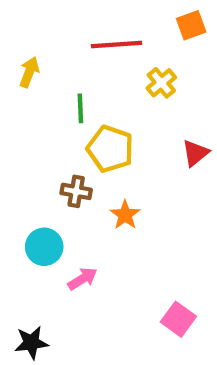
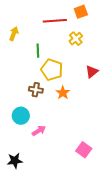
orange square: (191, 25) -> (81, 12), moved
orange star: (125, 215) -> (63, 93), moved

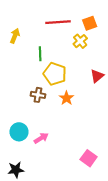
orange square: (81, 12) -> (90, 23), moved
cyan circle: (21, 116) -> (19, 132), moved

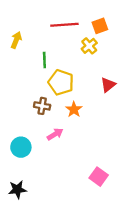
pink arrow: (41, 138) -> (55, 134), moved

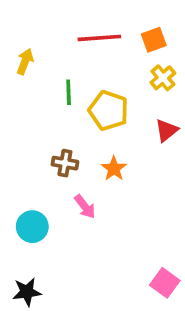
yellow cross: (89, 46) -> (163, 78), moved
yellow pentagon: (61, 82) -> (108, 110), moved
pink arrow: (55, 134) -> (85, 207), turned 84
pink square: (99, 177) -> (165, 283), moved

